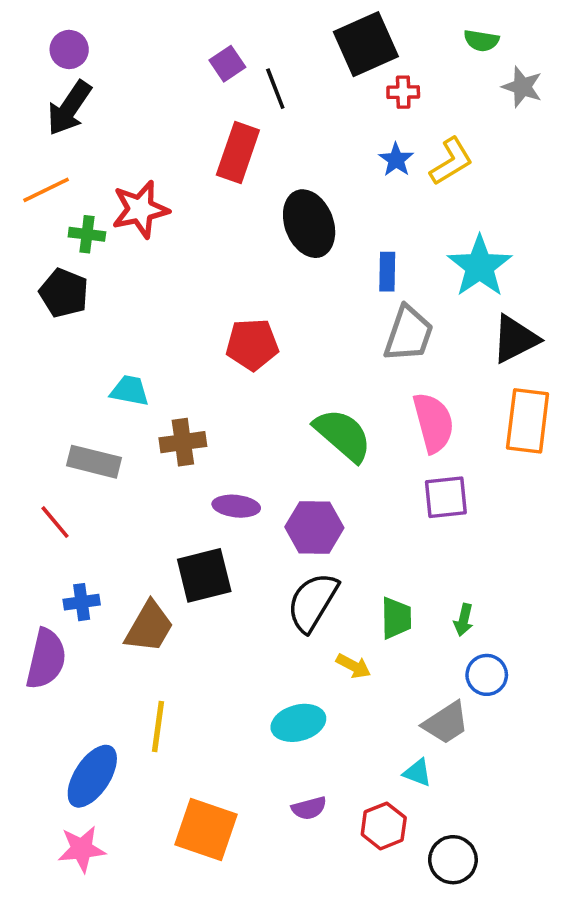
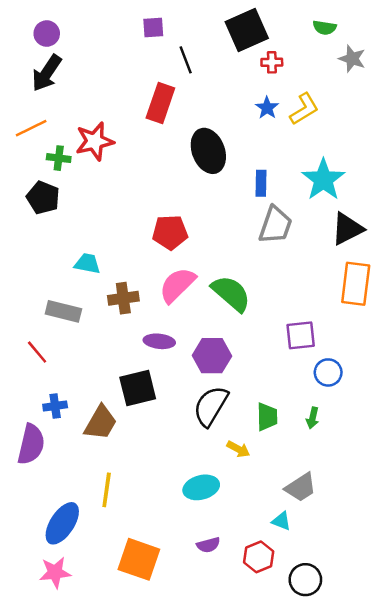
purple square: (227, 64) -> (153, 28), moved, turned 30
pink semicircle: (433, 423) -> (177, 285), moved, turned -120
blue circle: (487, 675) -> (328, 372), moved

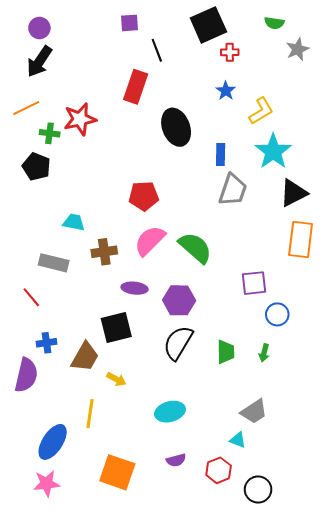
gray star: (352, 59) -> (298, 49), turned 30
yellow L-shape: (304, 109) -> (261, 111), moved
yellow arrow: (238, 449) -> (116, 379), moved

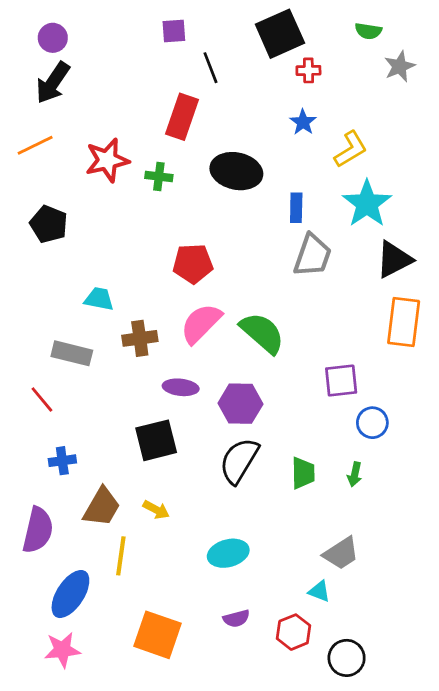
black ellipse: (176, 127) -> (236, 171), turned -57
green cross: (50, 133) -> (159, 177), moved
brown trapezoid: (85, 357) -> (102, 507), moved
purple semicircle: (26, 375) -> (38, 530), moved

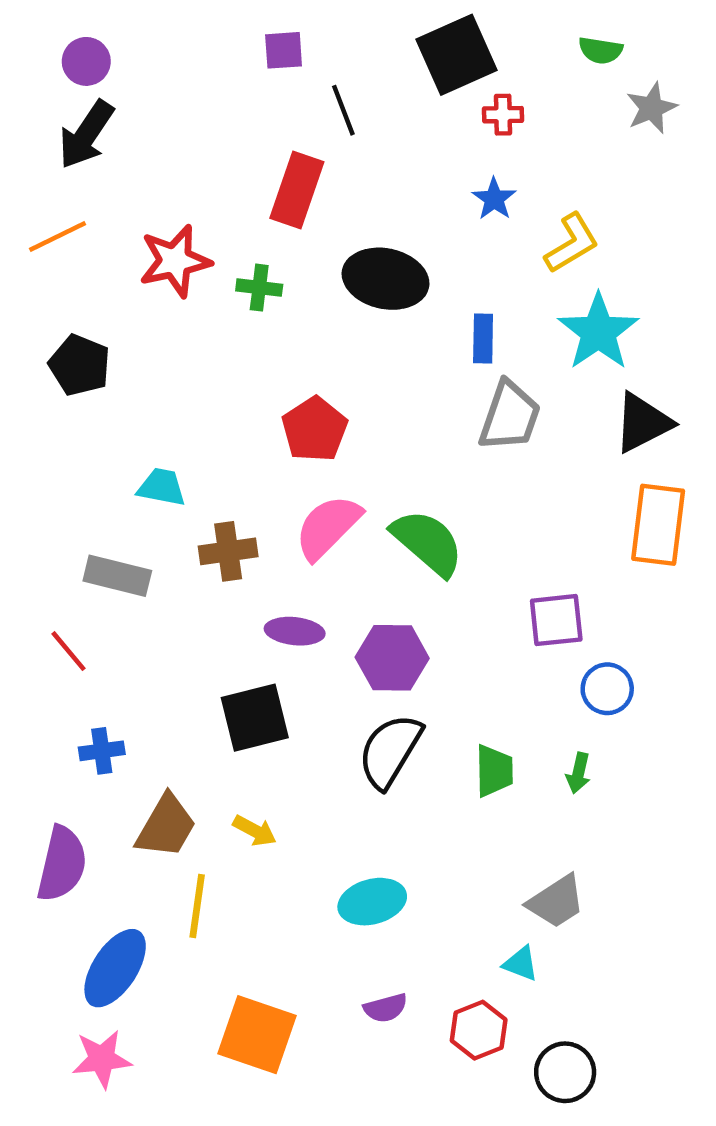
red pentagon: (193, 264) -> (315, 429), turned -30

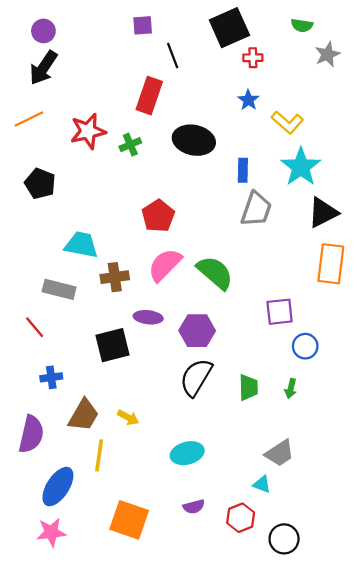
yellow L-shape: (572, 243) -> (287, 122), turned 72
green cross: (259, 288) -> (130, 145), turned -30
cyan trapezoid: (162, 487) -> (81, 245), size x1.4
black square: (255, 718) -> (113, 345), moved

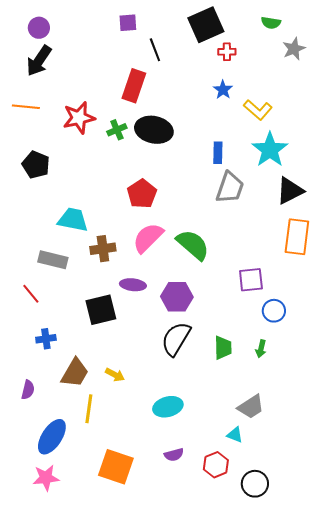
orange line: (29, 119) -> (26, 107), turned 32
black ellipse: (194, 140) -> (154, 130), moved
purple semicircle: (31, 434) -> (28, 390), size x0.6

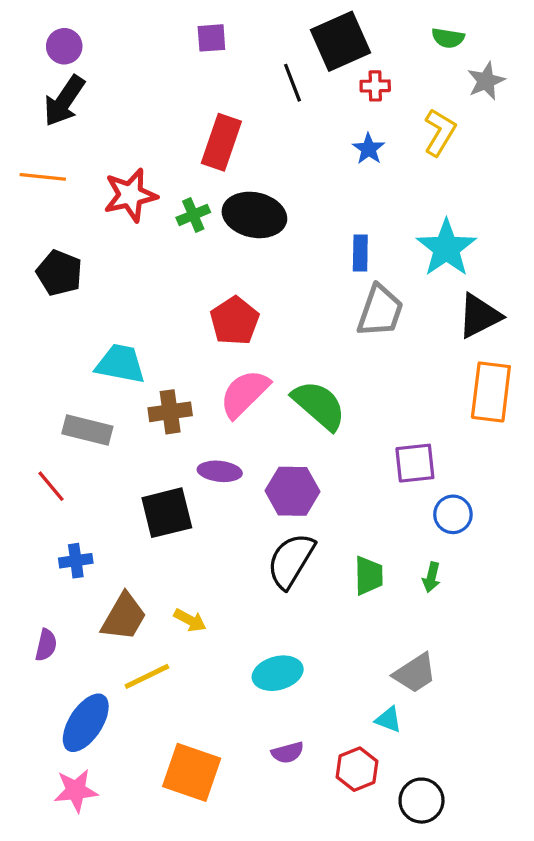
black line: (155, 50) -> (292, 83), moved
yellow L-shape: (258, 110) -> (440, 132), moved, turned -100
yellow line: (89, 409) -> (147, 676), turned 56

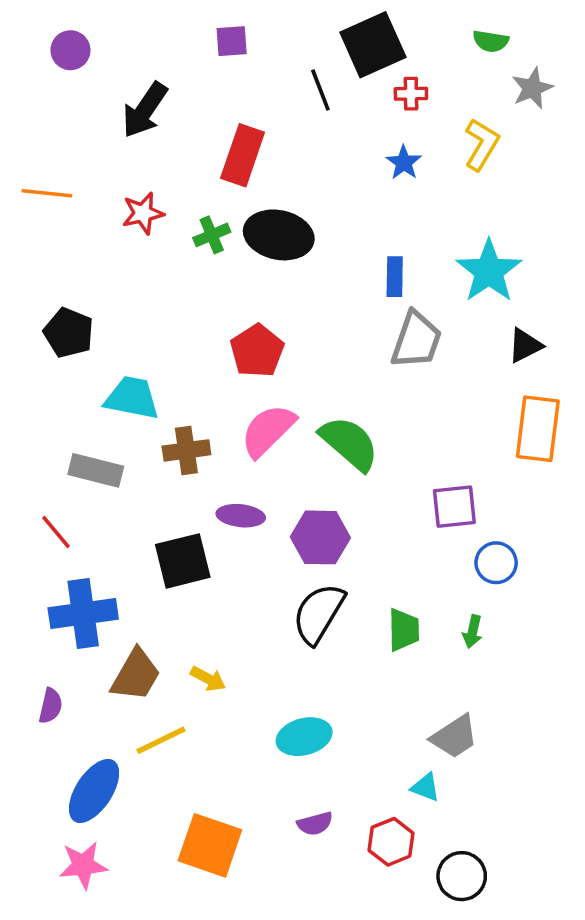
black arrow: (64, 101) -> (145, 110), moved
red star: (130, 195) -> (143, 213), size x0.7
black pentagon: (59, 273) -> (69, 333), moved
black triangle: (479, 316) -> (525, 345), size x0.7
blue cross: (76, 561) -> (83, 613), size x1.8

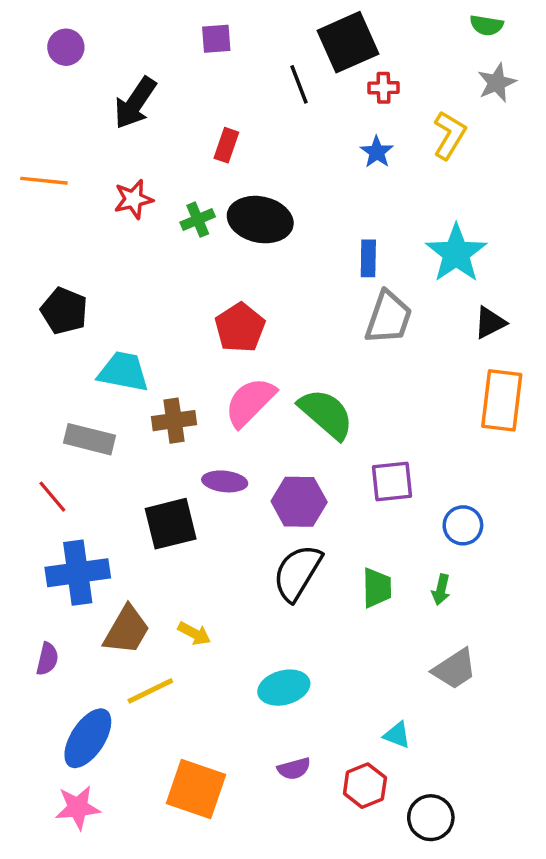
green semicircle: (491, 41) -> (487, 25), moved
red rectangle: (243, 155) -> (226, 145), size x0.6
purple square: (454, 507) -> (392, 481), moved
gray trapezoid: (454, 737) -> (454, 669), moved

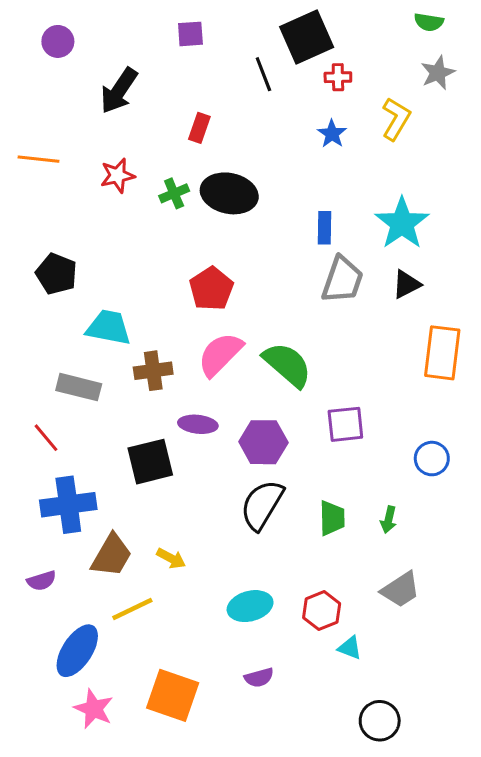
black triangle: (490, 323) -> (406, 284), moved
blue circle: (463, 525) -> (432, 459), moved
purple semicircle: (47, 659) -> (41, 581), turned 60
red hexagon: (365, 786) -> (322, 611), moved
pink star: (78, 808) -> (94, 709), moved, turned 30

